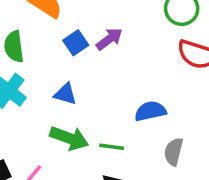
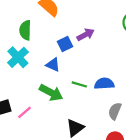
blue square: (76, 43) -> (65, 44), moved
green line: (112, 147) -> (79, 84), moved

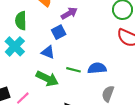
purple arrow: (86, 35) -> (69, 13), moved

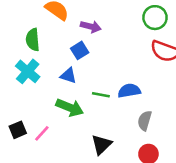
purple arrow: (69, 13) -> (91, 27), turned 49

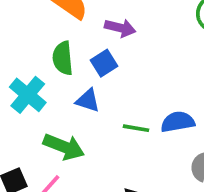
green semicircle: (33, 40) -> (63, 58), moved
green arrow: (70, 108) -> (64, 147), moved

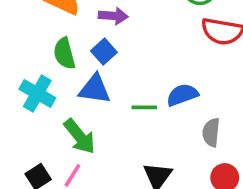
blue triangle: (88, 100) -> (95, 89), size x1.4
green arrow: (64, 147) -> (80, 136), turned 39

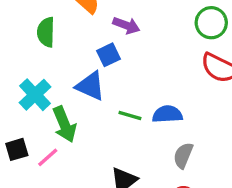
green semicircle: (64, 53) -> (46, 32), moved
cyan cross: (37, 93) -> (35, 95), moved

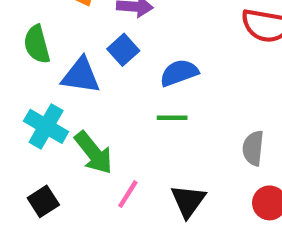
blue triangle: (90, 86) -> (81, 76), moved
blue semicircle: (167, 114) -> (179, 73), moved
pink line: (48, 157) -> (128, 194), moved

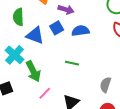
blue semicircle: (179, 73) -> (80, 31), moved

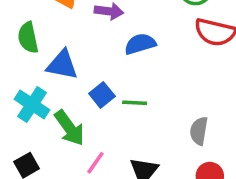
blue square: (57, 28) -> (102, 95), moved

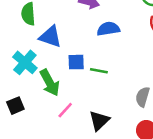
blue square: (102, 95) -> (76, 62), turned 30

